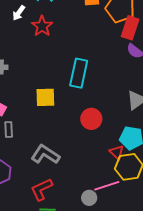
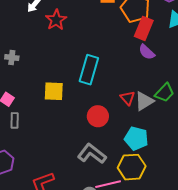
red triangle: (117, 152) -> (128, 98), moved
gray L-shape: (45, 155) -> (92, 154), moved

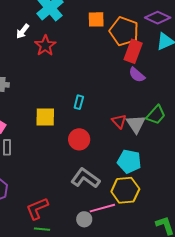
cyan rectangle: (89, 70) -> (79, 102), moved, size x0.5
gray triangle: (144, 101) -> (136, 124), turned -30
red circle: (98, 116) -> (79, 139), moved

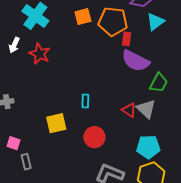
red rectangle: (133, 51) -> (126, 39), size x0.6
purple semicircle: (137, 75) -> (135, 61), size x1.6
green trapezoid: (156, 115) -> (159, 83), moved

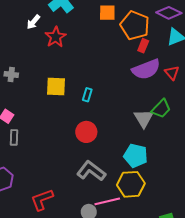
purple semicircle: (135, 61) -> (146, 69), turned -64
green trapezoid: (159, 83) -> (161, 109), moved
red triangle: (129, 110) -> (172, 73), moved
yellow square: (56, 123) -> (56, 87), moved

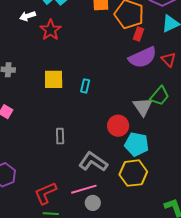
white arrow: (33, 22) -> (28, 16), turned 35
red circle: (86, 132) -> (118, 126), moved
gray rectangle: (14, 137) -> (60, 136), moved
pink line: (107, 201) -> (84, 189), moved

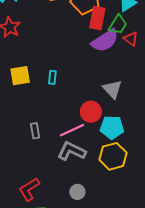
red rectangle: (138, 34) -> (97, 18), size x1.6
green trapezoid: (160, 96) -> (118, 25), moved
pink line: (84, 189) -> (72, 130), moved

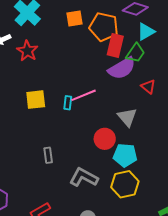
red triangle: (131, 39) -> (148, 87), moved
pink line: (72, 130) -> (84, 95), moved

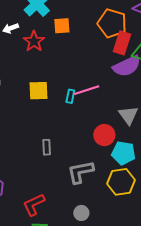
orange square: (75, 19) -> (62, 26), moved
gray L-shape: (84, 177) -> (80, 172), turned -44

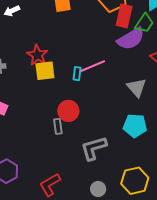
red star: (34, 41) -> (37, 55), moved
red circle: (104, 135) -> (68, 111), moved
yellow hexagon: (121, 182) -> (135, 181), moved

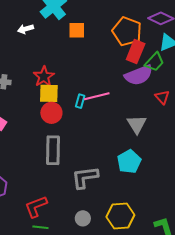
red circle: (68, 111) -> (51, 113), moved
gray rectangle: (58, 126) -> (53, 150), size x1.8
cyan pentagon: (135, 126) -> (129, 162), turned 30

